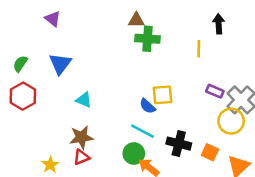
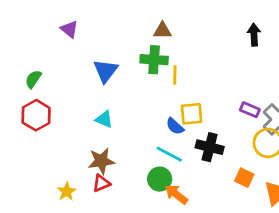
green cross: (148, 39) -> (154, 60), moved
yellow line: (199, 49) -> (175, 75), moved
blue triangle: (60, 64) -> (105, 71), moved
black cross: (179, 144) -> (210, 147), moved

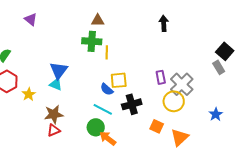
blue triangle: (105, 71) -> (59, 70), moved
purple rectangle: (250, 110) -> (161, 77), turned 56
black cross: (210, 147) -> (132, 104), turned -30
yellow star: (67, 192) -> (29, 94), moved

